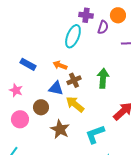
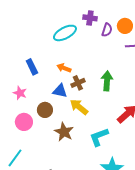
orange circle: (118, 15) -> (125, 26), moved
cyan ellipse: (73, 36) -> (65, 33), moved, turned 40
blue rectangle: (28, 64) -> (32, 67), turned 35

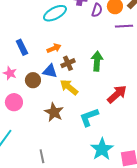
orange arrow: (64, 68) -> (54, 48), turned 136
brown circle: (45, 110) -> (33, 80), moved

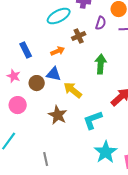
purple semicircle: (97, 10) -> (101, 23), moved
brown cross: (68, 63) -> (79, 36), moved

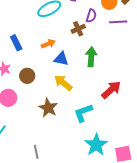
brown cross: (79, 36) -> (78, 29), moved
blue triangle: (54, 74) -> (61, 59), moved

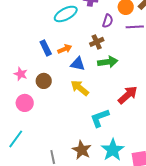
brown cross: (78, 29) -> (97, 42), moved
blue rectangle: (16, 43) -> (46, 48), moved
green arrow: (91, 57) -> (108, 62), turned 78
brown star: (48, 108) -> (82, 150), moved

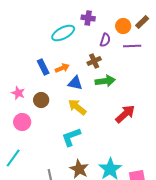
cyan L-shape: (100, 118) -> (71, 137), moved

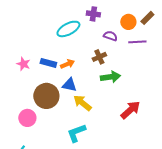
purple semicircle: (105, 40) -> (110, 36), turned -88
blue rectangle: (43, 67) -> (48, 63), turned -49
blue triangle: (75, 83) -> (69, 85), moved
pink star: (18, 93) -> (23, 64), moved
brown circle: (41, 100) -> (46, 96), size x1.6

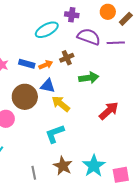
orange circle: (128, 22) -> (108, 12), moved
purple semicircle: (110, 36) -> (89, 37), size x1.6
brown cross: (99, 57) -> (67, 58), moved

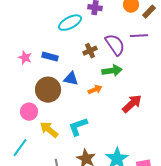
purple semicircle: (89, 37) -> (115, 45), moved, turned 35
orange arrow: (46, 65) -> (95, 90), moved
yellow arrow: (61, 104) -> (49, 130), moved

